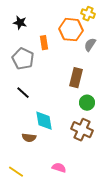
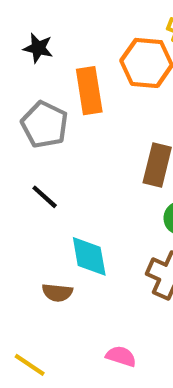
orange rectangle: (44, 43) -> (89, 91), size x1.5

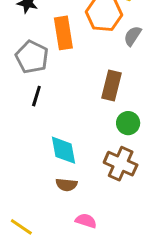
black line: (45, 197) -> (36, 96), moved, turned 65
brown semicircle: (57, 293) -> (66, 185), moved

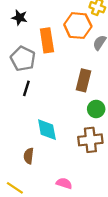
brown cross: (121, 164) -> (90, 140), turned -30
brown semicircle: (66, 185) -> (29, 156), moved, turned 91

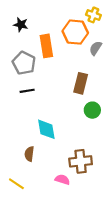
black line: (26, 88) -> (27, 91), turned 64
brown cross: (90, 140) -> (81, 161), moved

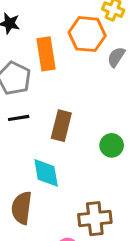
brown rectangle: (81, 83) -> (61, 126), moved
brown semicircle: (29, 154) -> (22, 208), size x1.5

